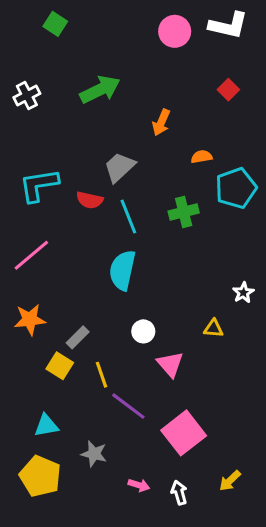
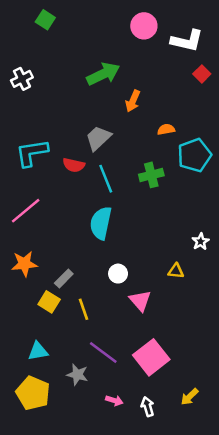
white L-shape: (228, 25) -> (187, 41), moved
green arrow: (100, 90) -> (103, 74), moved
red square: (228, 90) -> (202, 74), moved
purple line: (128, 406) -> (103, 352), moved

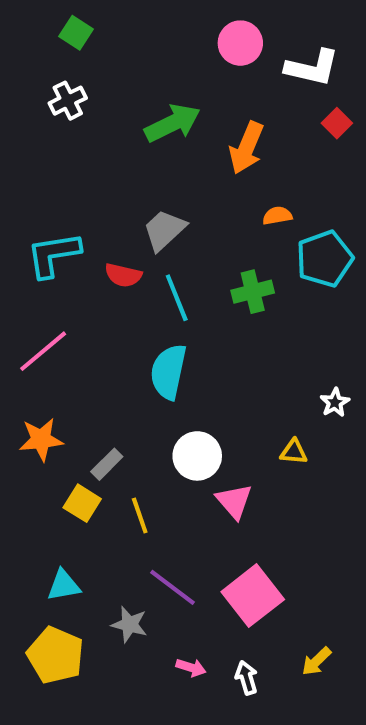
white cross: (22, 79) -> (68, 101), moved
orange arrow: (133, 101) -> (246, 148), moved, size x1.4
white circle: (118, 274) -> (197, 456), size x1.5

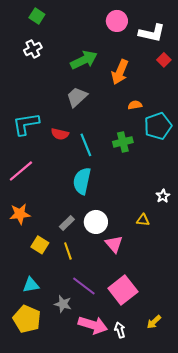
gray trapezoid: (164, 230) -> (77, 97), moved
gray rectangle: (107, 464) -> (67, 223), moved
pink arrow: (191, 668) -> (93, 325), size x2.0

